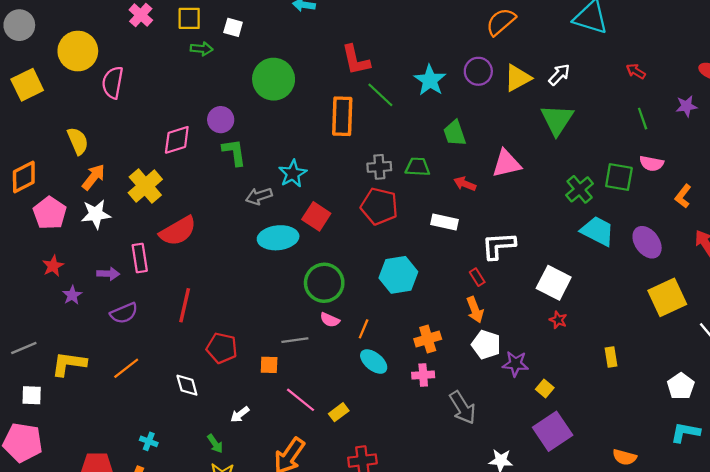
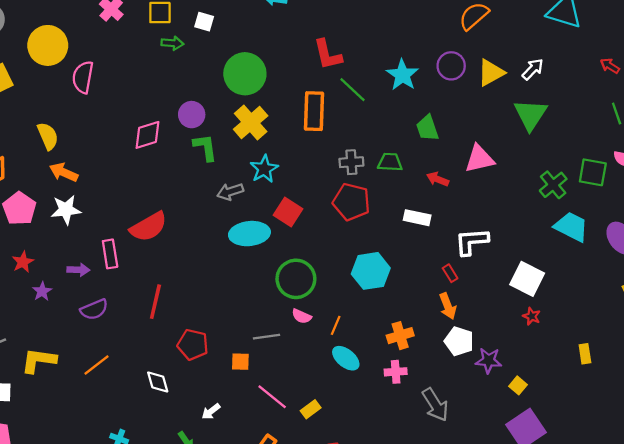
orange arrow: (94, 177) -> (64, 172), turned -104
yellow cross: (145, 186) -> (251, 122), moved

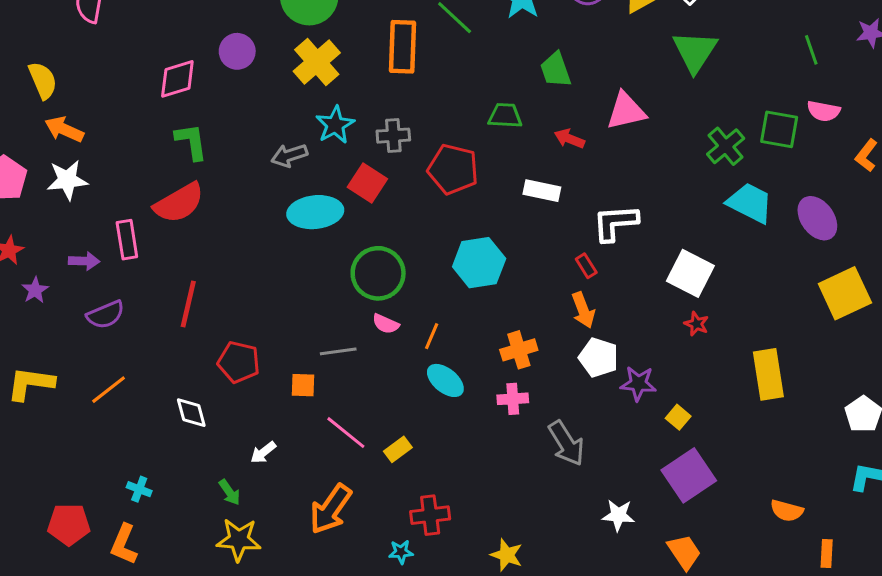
green L-shape: (205, 147) -> (191, 142), moved
gray cross: (351, 162) -> (393, 136), moved
yellow rectangle: (585, 354) -> (768, 374), size x1.8

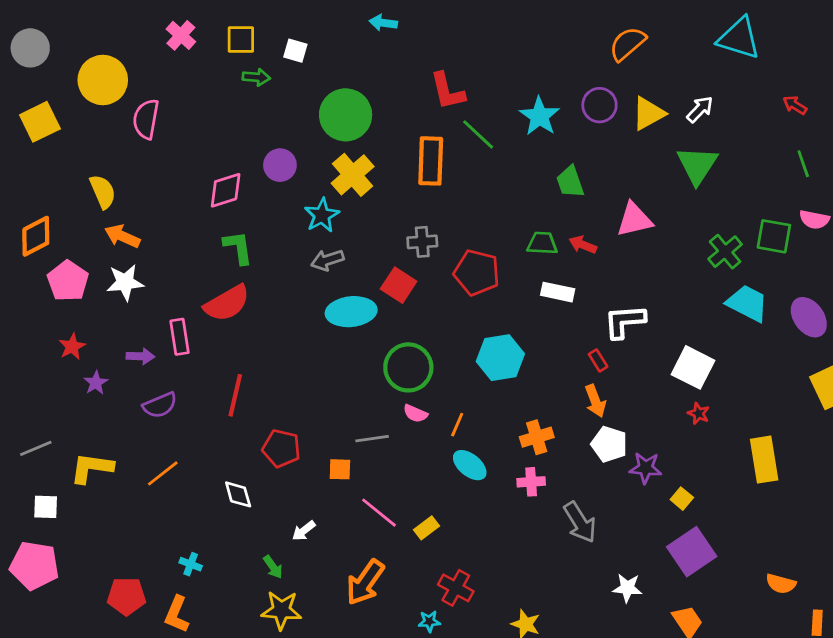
green trapezoid: (505, 116) -> (542, 243), moved
cyan star: (335, 125) -> (322, 215), moved
red cross: (430, 515) -> (456, 588), turned 36

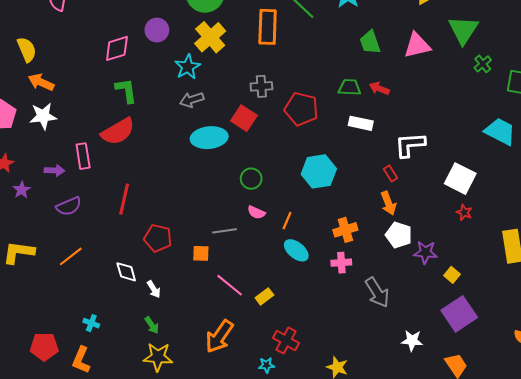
pink triangle: (634, 220) -> (417, 45), moved
green cross: (725, 252) -> (483, 64), moved, size x0.7
green circle: (408, 367) -> (251, 179), size x0.6
white arrow: (304, 531) -> (154, 289), moved, turned -84

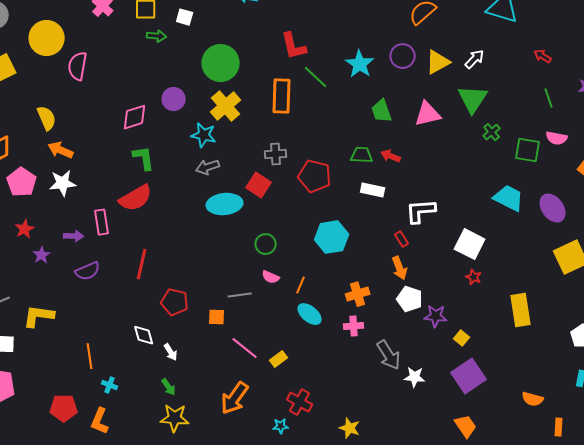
cyan star: (188, 67) -> (204, 135), turned -30
orange line: (71, 256) -> (90, 356), moved, turned -60
white star: (412, 341) -> (415, 377), moved

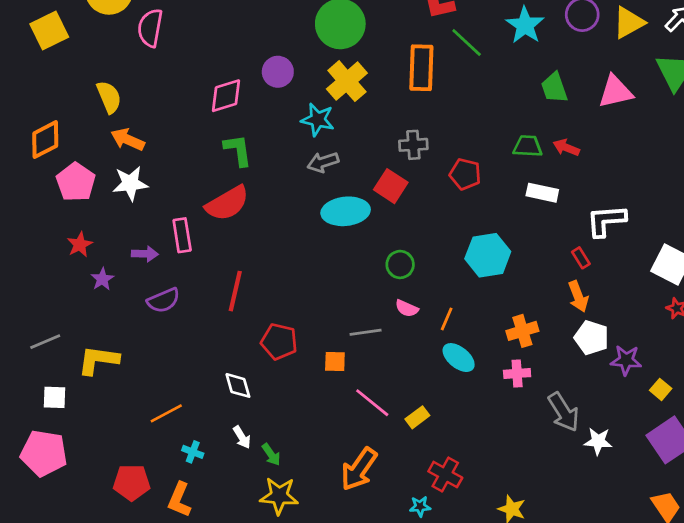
red pentagon: (315, 176) -> (465, 174), size x0.7
white arrow: (171, 352) -> (242, 437), moved
orange line: (90, 356) -> (166, 413), turned 70

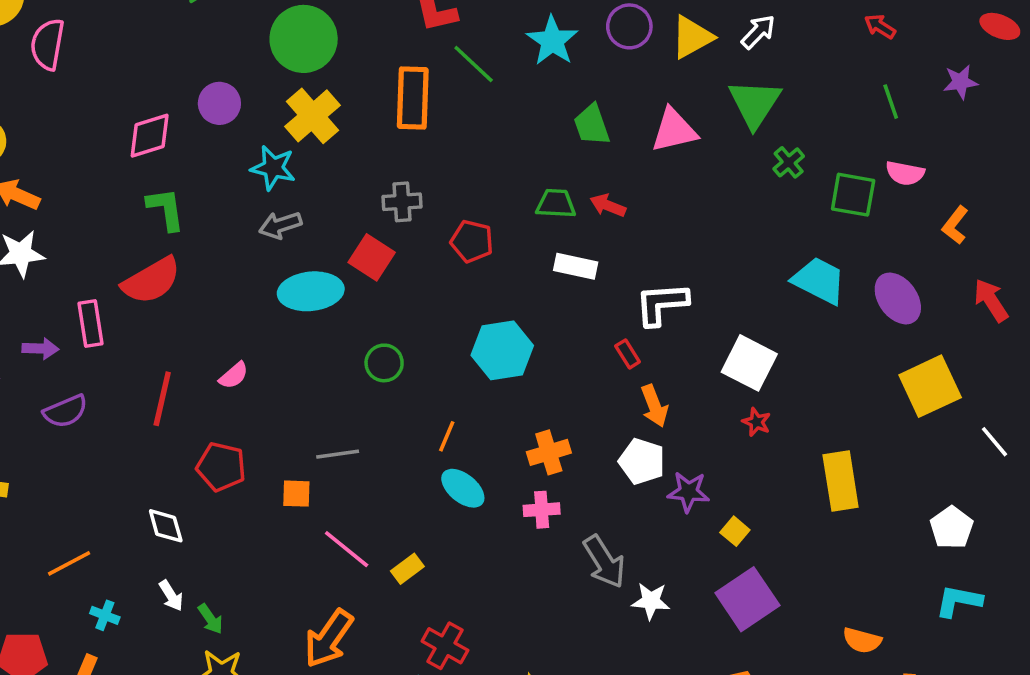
orange arrow: (578, 296) -> (654, 406), moved
pink semicircle: (407, 308) -> (234, 375), moved, turned -65

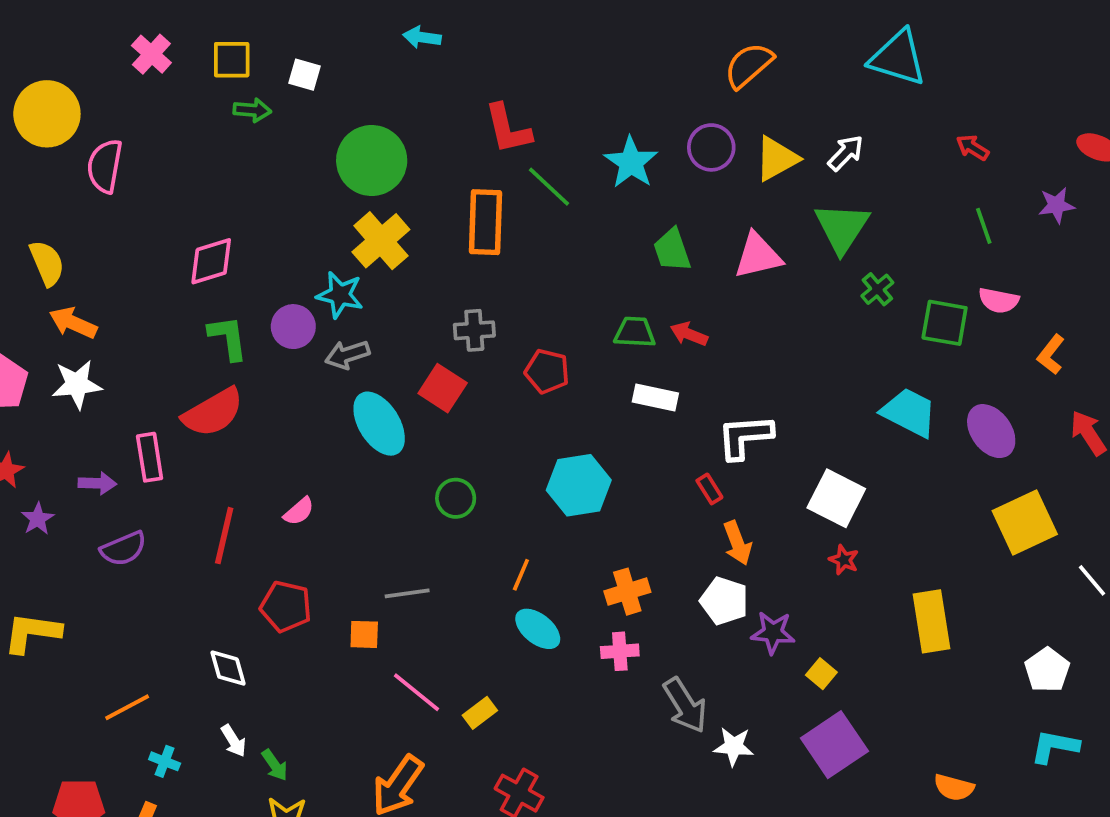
purple circle: (219, 103) -> (293, 327), moved
cyan ellipse: (311, 291) -> (379, 424), turned 64

